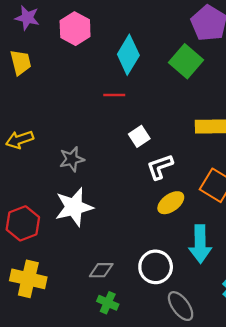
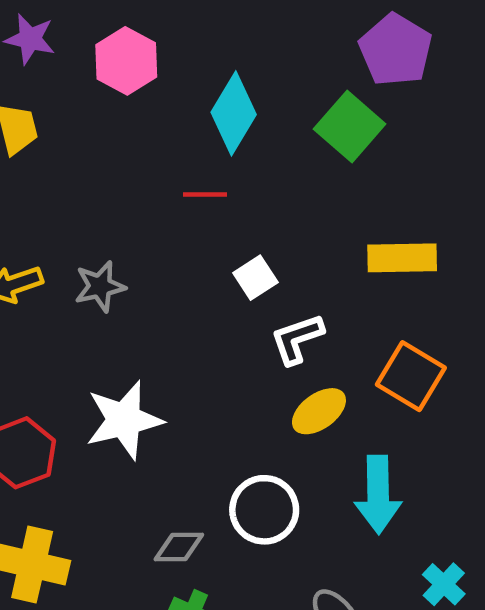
gray star: (72, 159) -> (100, 286), moved
white circle: (156, 267) -> (264, 510), moved

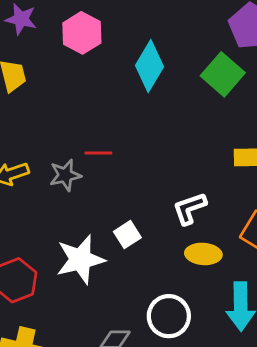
red line: (205, 194) -> (98, 153), moved
white square: (255, 278) -> (127, 235), moved
yellow ellipse: (319, 411) -> (203, 254), turned 40

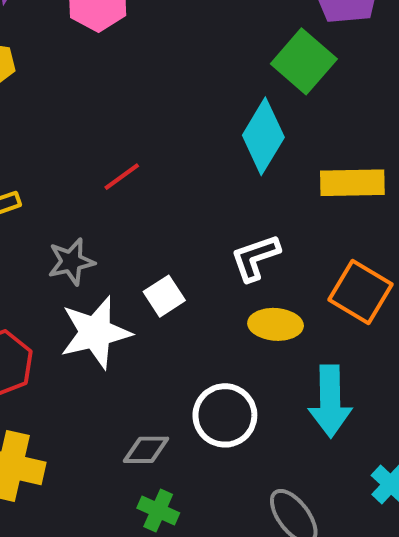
cyan diamond: (149, 66) -> (263, 136), moved
red line: (98, 153) -> (122, 177), turned -36
gray star: (65, 175) -> (71, 262), moved

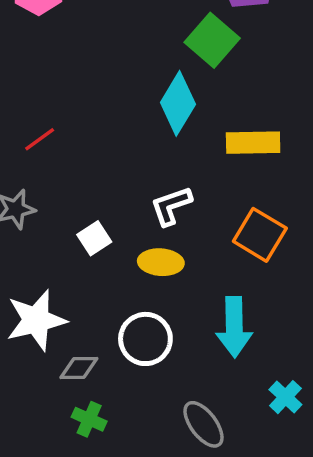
red line: (122, 177) -> (40, 139), moved
yellow ellipse: (276, 324) -> (161, 262), moved
white star: (95, 332) -> (36, 320), moved

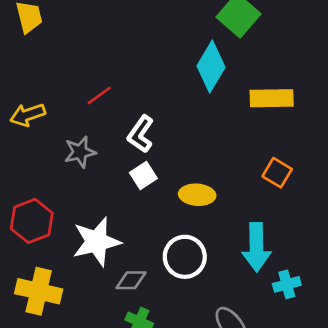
white L-shape: (171, 206) -> (141, 134), moved, turned -36
orange square: (260, 235) -> (277, 173), size x0.7
cyan cross: (285, 397) -> (287, 284), moved, turned 32

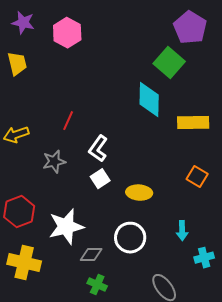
cyan diamond: (211, 67) -> (149, 100), turned -30
red line: (99, 95) -> (68, 121), turned -30
cyan arrow: (256, 247) -> (182, 231), size x0.6

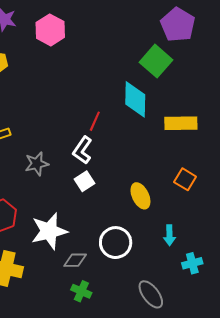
red line: (68, 121) -> (95, 121), moved
yellow ellipse: (139, 193) -> (140, 196), moved, turned 60

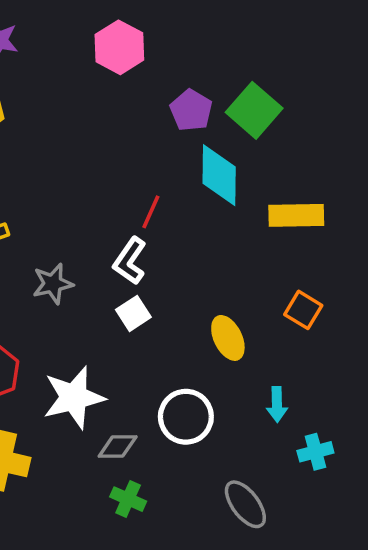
purple pentagon: (178, 25) -> (191, 110), moved, size x0.7
pink hexagon: (50, 30) -> (119, 47), moved

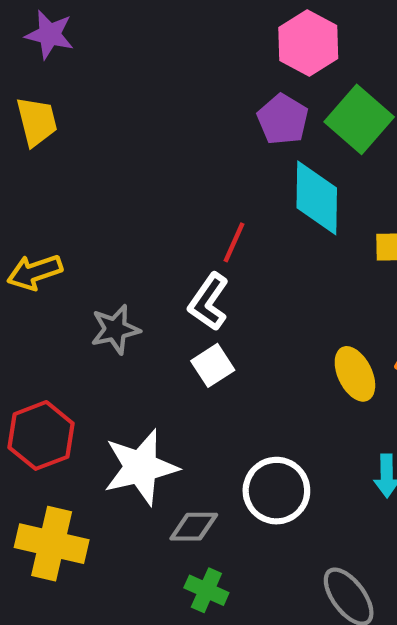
pink hexagon: (119, 47) -> (308, 43), moved
yellow ellipse: (228, 338) -> (355, 374), moved

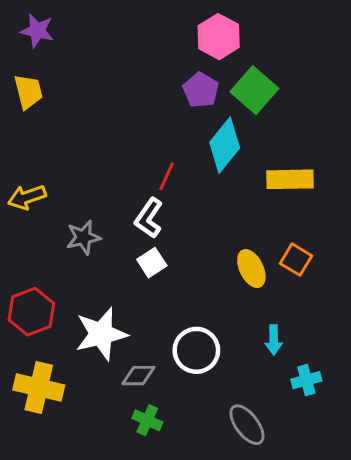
cyan diamond: (317, 198) -> (225, 145), turned 38

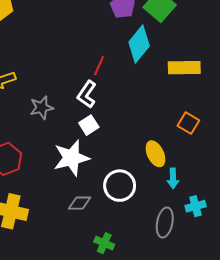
yellow ellipse: (251, 269) -> (155, 154), moved
white star: (101, 334) -> (71, 158), moved
green cross: (147, 420) -> (104, 243), moved
gray ellipse: (247, 425) -> (165, 223), moved, turned 48

